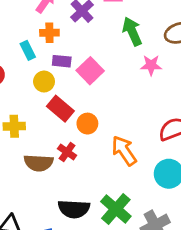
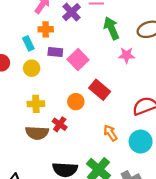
yellow circle: (44, 82) -> (32, 68), moved
red rectangle: (60, 109) -> (100, 90), moved
yellow cross: (14, 126) -> (36, 104), moved
orange arrow: (124, 151) -> (110, 133), moved, size x0.7

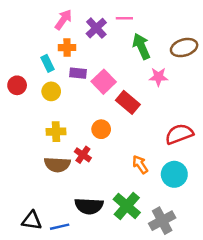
red rectangle: (100, 90) -> (128, 102), moved

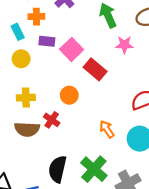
black semicircle: (89, 206) -> (58, 169), turned 100

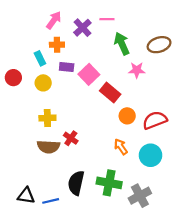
orange circle: (69, 95) -> (127, 116), moved
green cross: (94, 169) -> (109, 183), turned -30

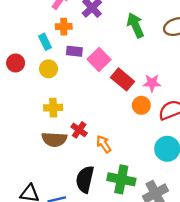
pink star: (137, 70) -> (152, 83), moved
orange arrow: (121, 147) -> (104, 144), moved

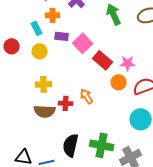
red cross: (79, 130) -> (66, 103), turned -32
orange arrow: (104, 144) -> (87, 96), moved

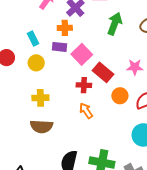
green arrow: (114, 14) -> (115, 24), turned 45
orange cross: (53, 15) -> (65, 28), moved
pink star: (128, 63) -> (135, 67), moved
red cross: (66, 103) -> (84, 85), moved

